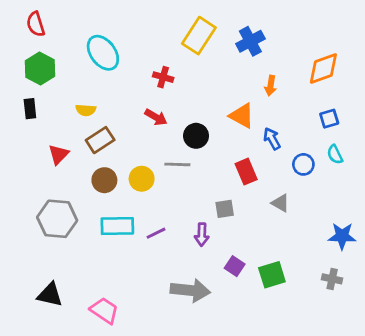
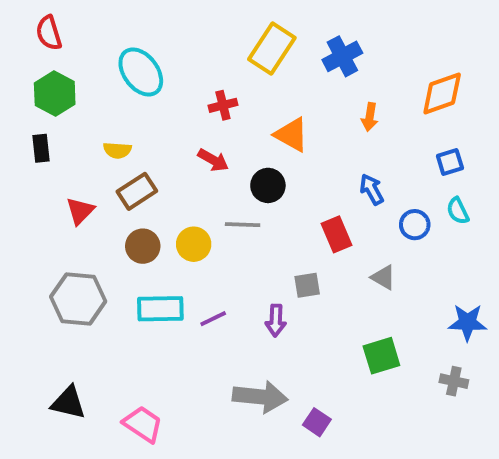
red cross: (163, 77) -> (223, 105), turned -30
orange triangle: (242, 116) -> (291, 135), moved
purple square: (235, 266) -> (317, 422), moved
green square: (272, 275) -> (381, 356), moved

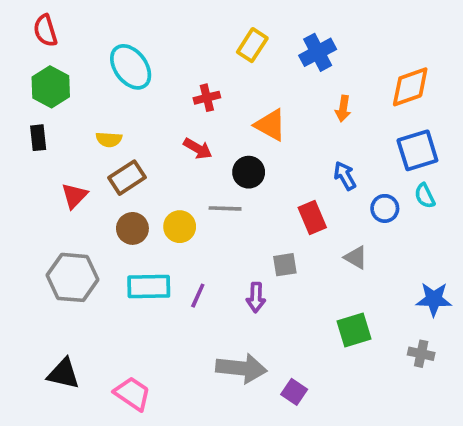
yellow rectangle: (272, 49) -> (252, 45), size x0.7
blue square: (450, 162) -> (417, 150), size x1.6
purple line: (213, 319) -> (198, 296), turned -40

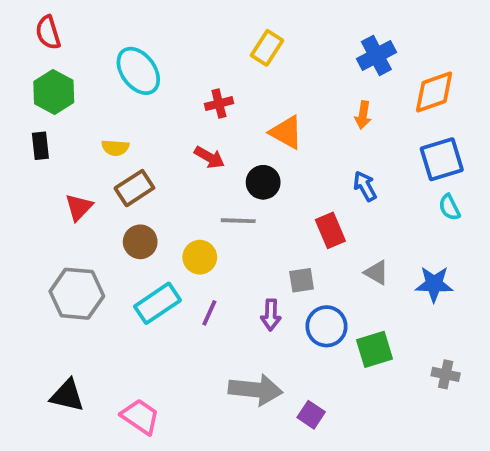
blue cross: (318, 52) -> (376, 56), moved
blue circle: (385, 208) -> (327, 326), moved, size x1.4
yellow circle: (180, 227) -> (200, 257), moved
cyan rectangle: (149, 287) -> (157, 303), turned -33
blue star: (434, 299) -> (434, 284), moved

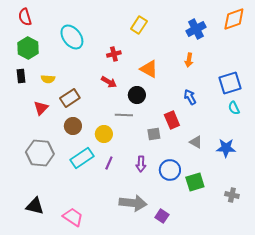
orange diamond: (434, 92) -> (234, 19), moved
yellow semicircle: (115, 148) -> (48, 79), moved
gray square: (302, 280) -> (154, 134), moved

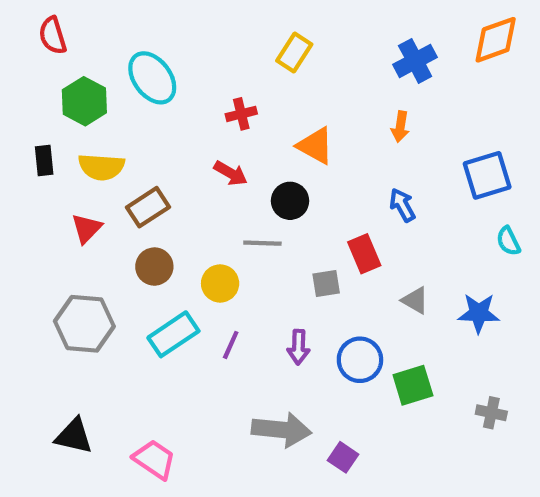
green hexagon: (28, 48) -> (84, 101), moved
yellow semicircle: (48, 79) -> (101, 167), size x1.5
cyan semicircle: (234, 108) -> (508, 241), moved

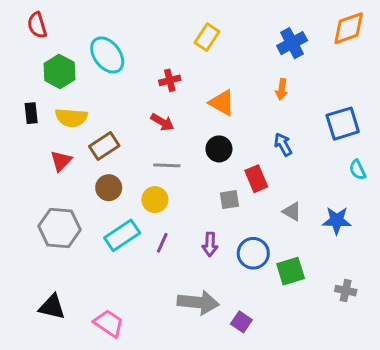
black circle: (290, 201) -> (219, 149), moved
gray line: (262, 243) -> (167, 165), moved

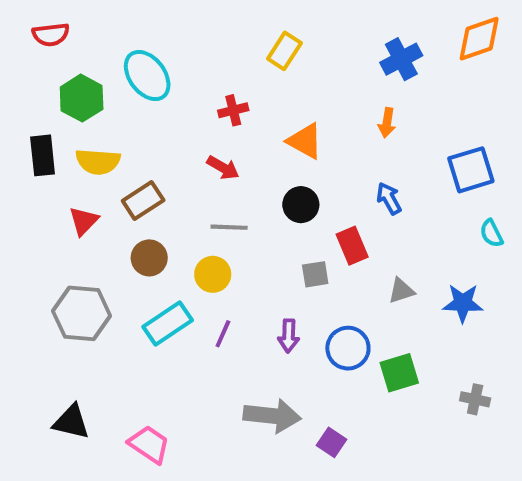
red semicircle: (37, 25) -> (51, 35), turned -80
black rectangle: (31, 113) -> (43, 155), size x1.4
gray triangle: (292, 212) -> (401, 291), turned -48

